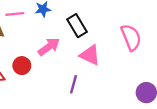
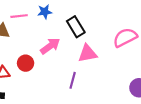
pink semicircle: (131, 37) -> (125, 37), turned -95
pink triangle: (90, 55) -> (88, 54), turned -36

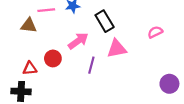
pink semicircle: (125, 37) -> (155, 32), size x0.6
purple line: (73, 80) -> (91, 65), moved

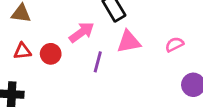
pink semicircle: (155, 32) -> (174, 44), moved
red triangle: (30, 68) -> (22, 51), moved

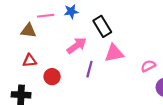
pink semicircle: (174, 44) -> (148, 66), moved
red circle: (51, 54) -> (52, 77), moved

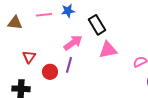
brown triangle: (29, 31) -> (15, 23), moved
red triangle: (30, 61) -> (29, 57), turned -48
purple line: (89, 69) -> (69, 65), moved

